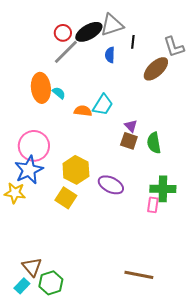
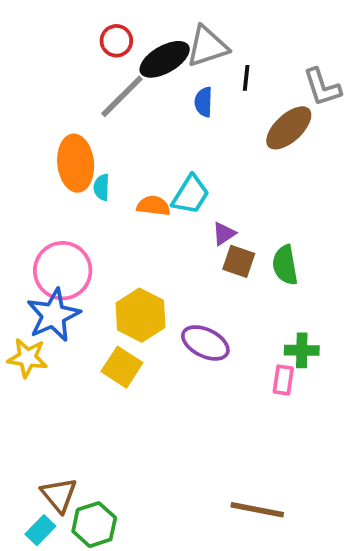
red circle: (63, 33) -> (116, 41), moved
cyan semicircle: (59, 93) -> (102, 187), moved, turned -128
purple triangle: (131, 126) -> (224, 234), moved, turned 40
green cross: (163, 189) -> (302, 350), size x0.7

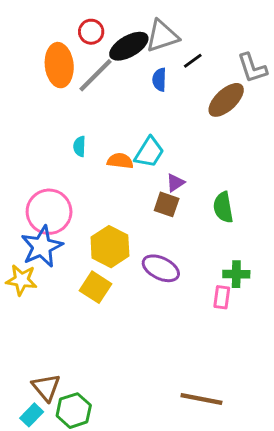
black line: (246, 78) -> (193, 61), turned 48
orange ellipse: (76, 163) -> (59, 65), moved
brown square: (239, 261) -> (167, 204), moved

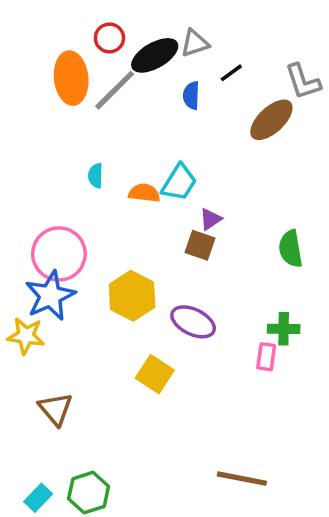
gray triangle: (162, 36) -> (195, 43), size x0.7
green semicircle: (223, 207) -> (291, 249), moved
yellow square: (95, 287) -> (155, 374), moved
brown triangle: (46, 387) -> (55, 409), moved

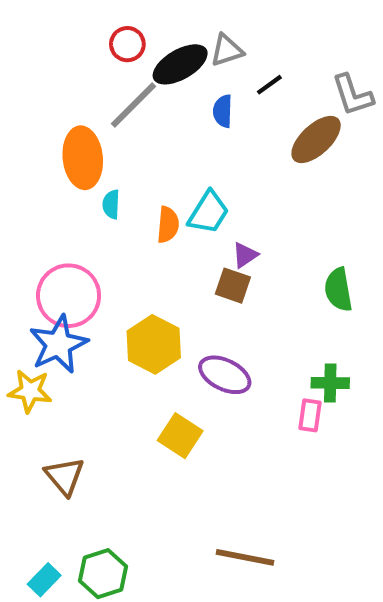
orange ellipse: (71, 78) -> (83, 158), moved
orange semicircle: (144, 193) -> (168, 225), turned 88
brown line: (242, 479) -> (245, 557), moved

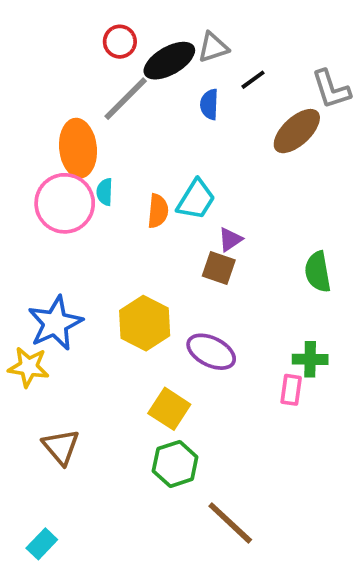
pink circle: (69, 296) -> (65, 203), moved
brown line: (245, 557) -> (230, 523), turned 32
green hexagon: (103, 574) -> (175, 464), moved

